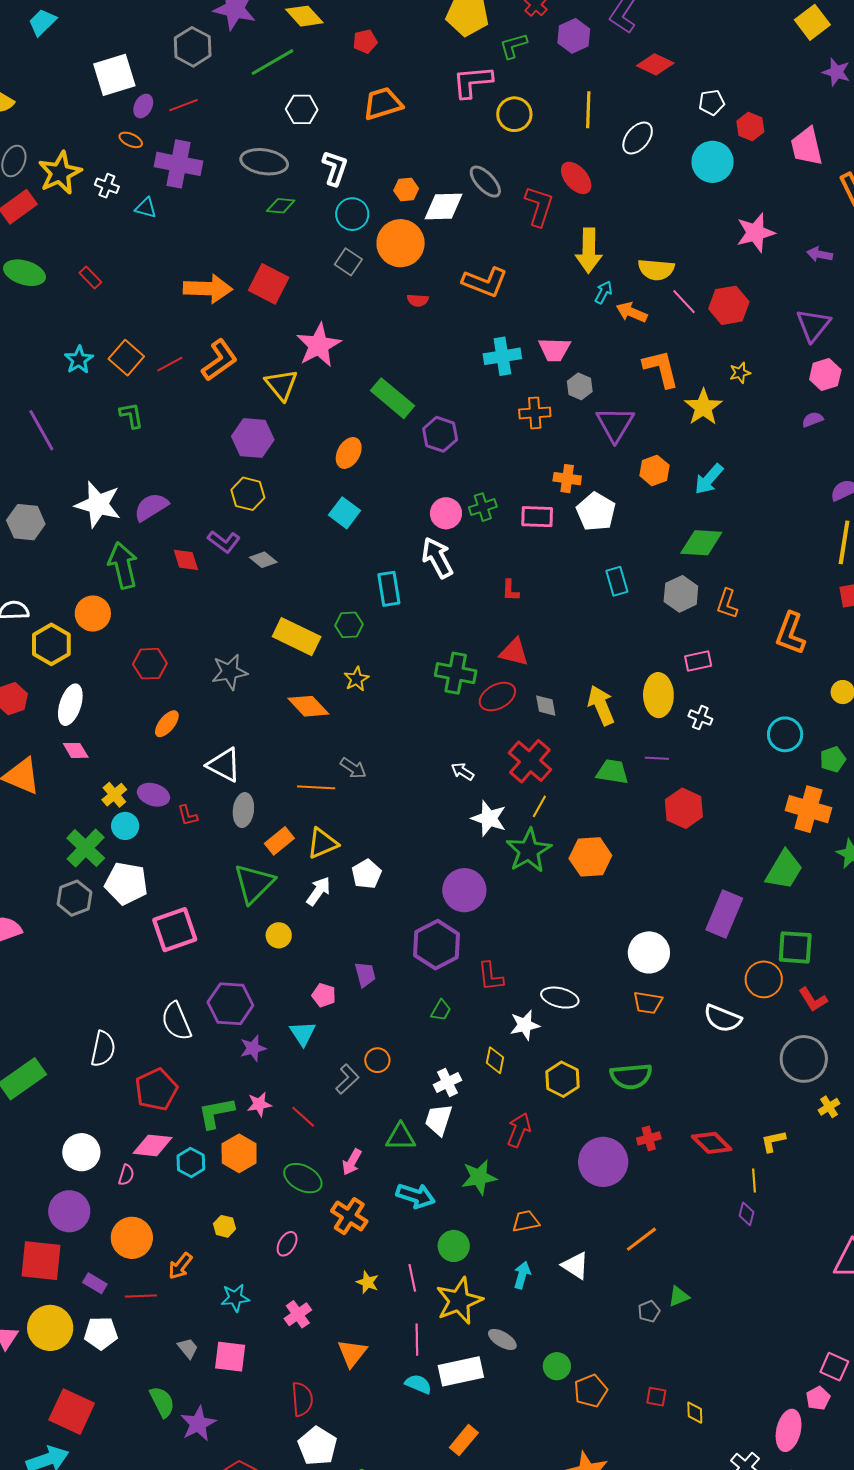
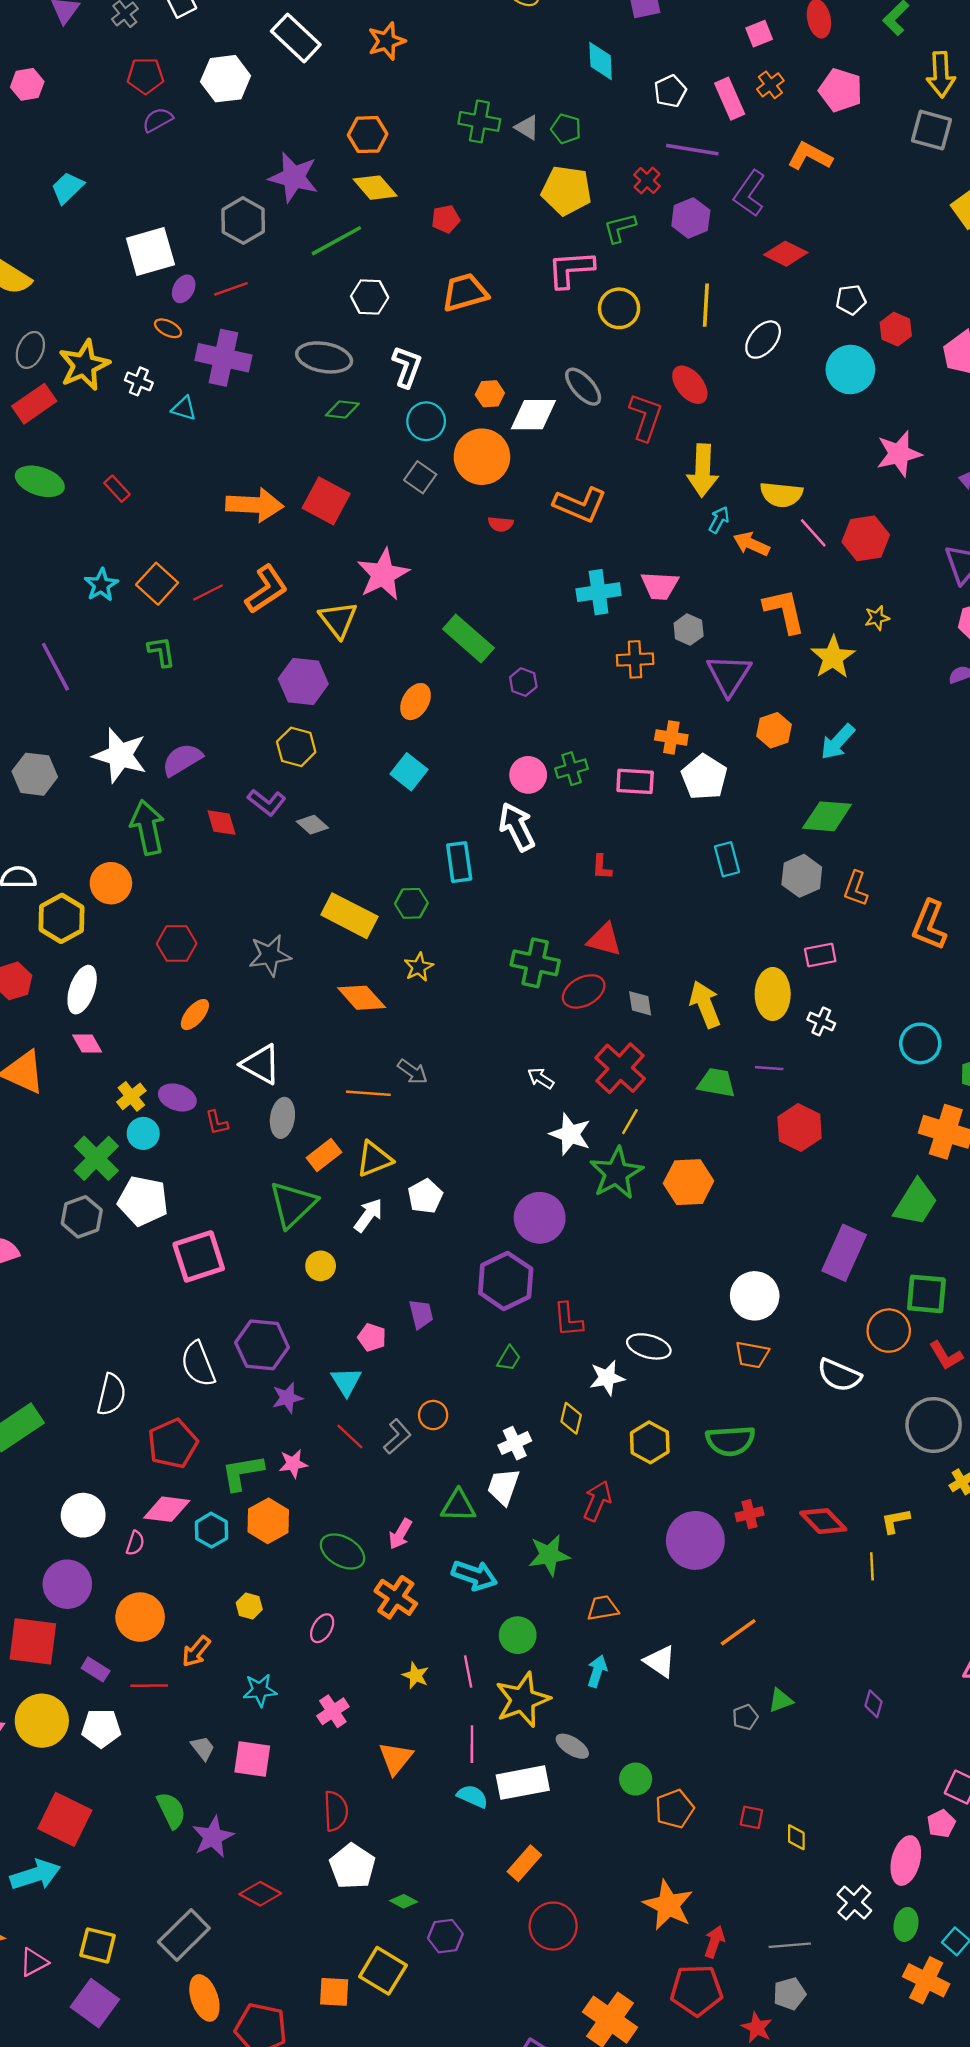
purple hexagon: (440, 434) -> (523, 682), size x0.7
red line: (303, 1117) -> (350, 1436), moved
purple diamond: (747, 1214) -> (874, 1704), moved

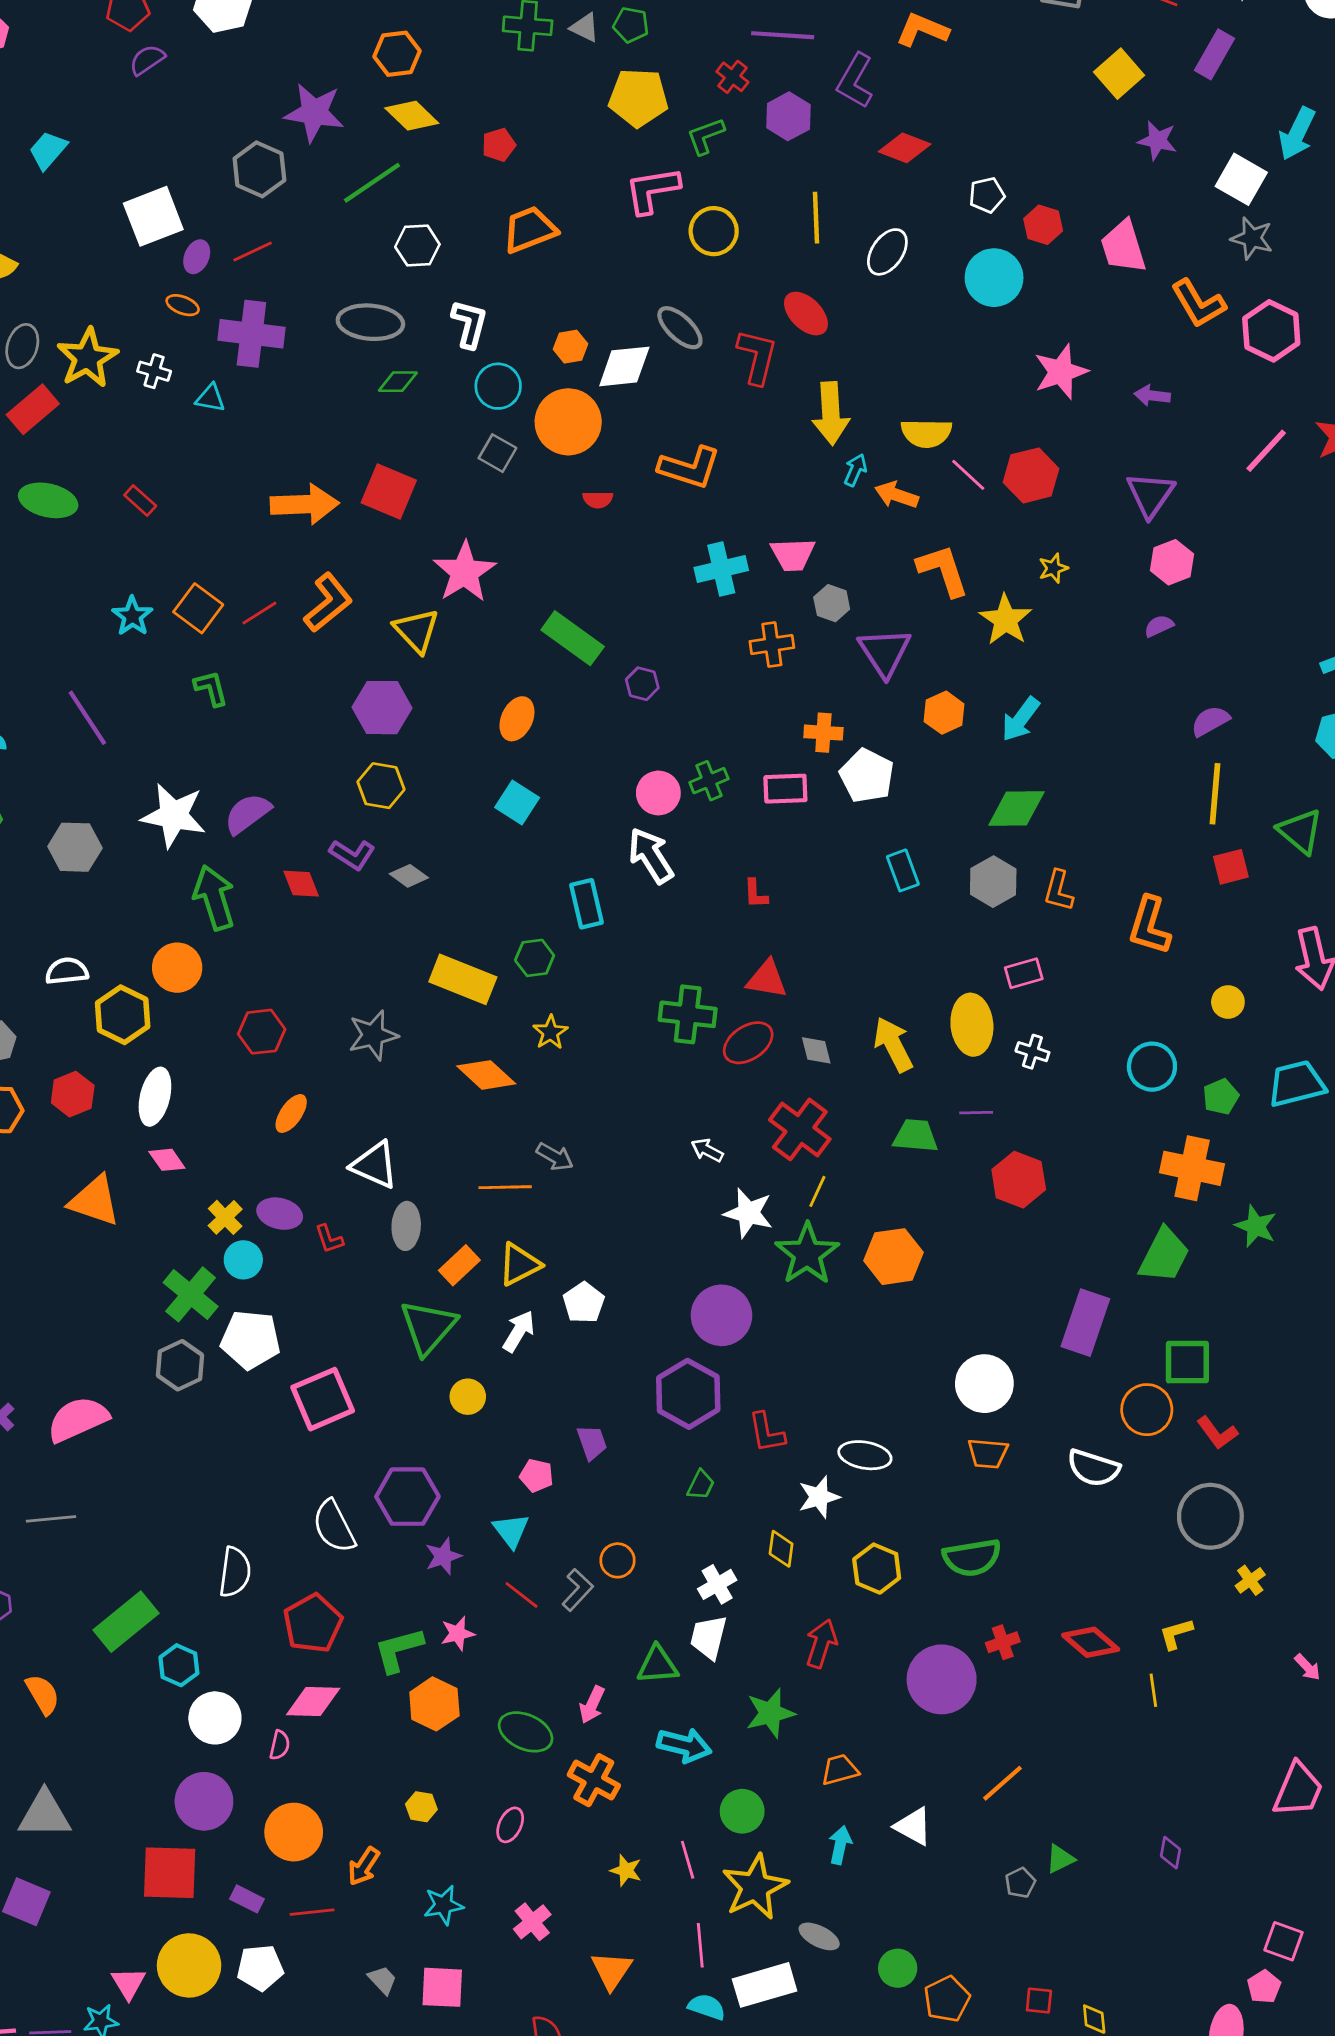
cyan hexagon: (211, 1530) -> (179, 1665), moved

